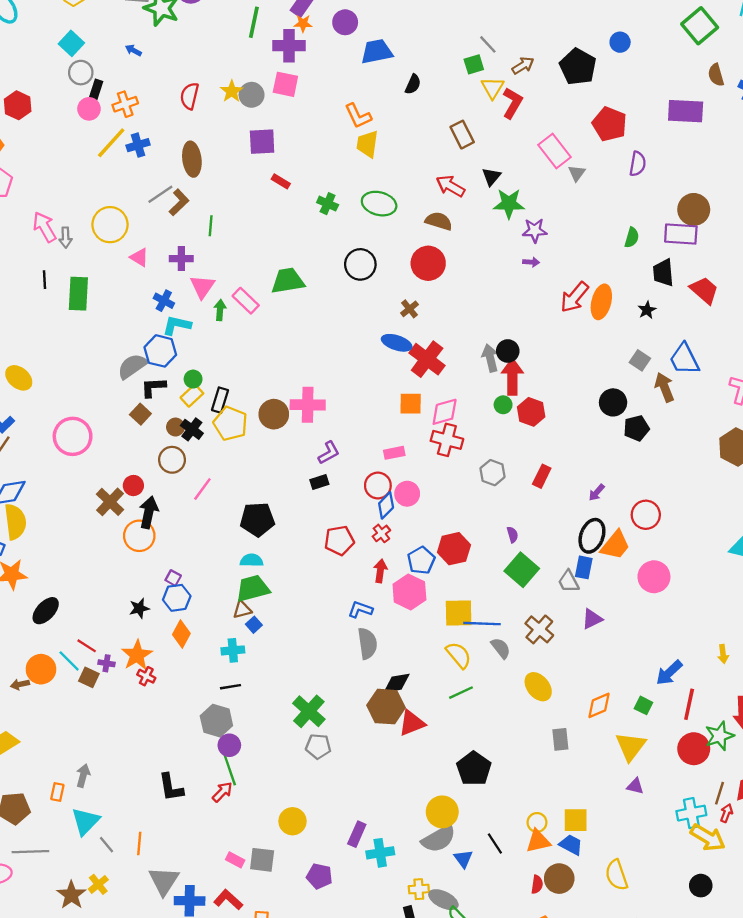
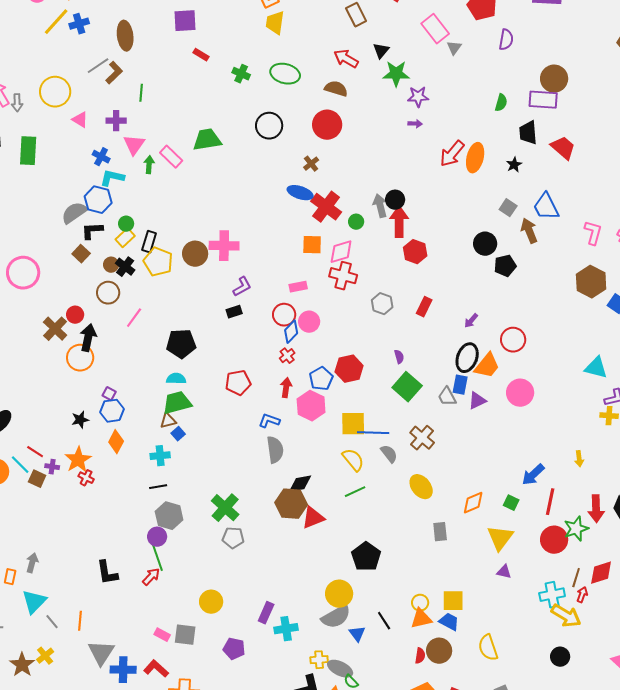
green circle: (503, 405) -> (356, 222), moved
red pentagon: (339, 540) -> (238, 383), moved
purple triangle: (592, 619) -> (477, 401), moved
gray hexagon: (216, 721) -> (169, 516), moved

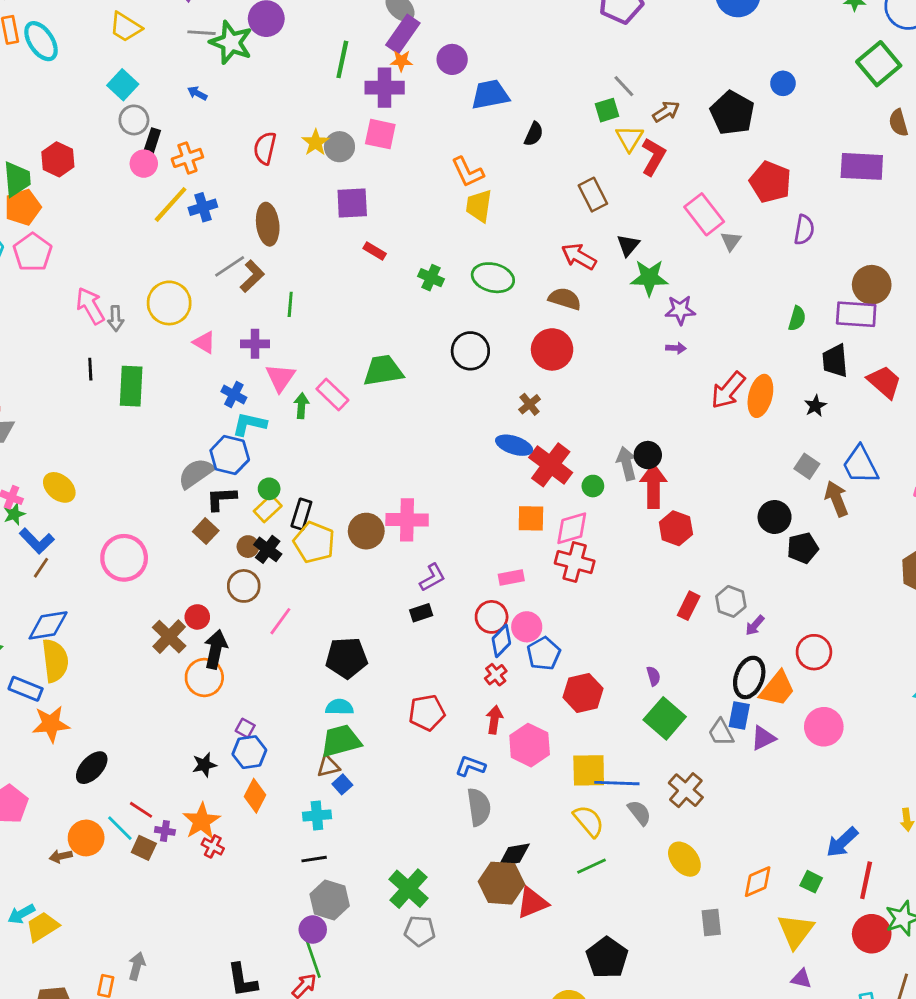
gray hexagon: (382, 304) -> (731, 601), moved
blue pentagon: (321, 379) -> (544, 654), moved

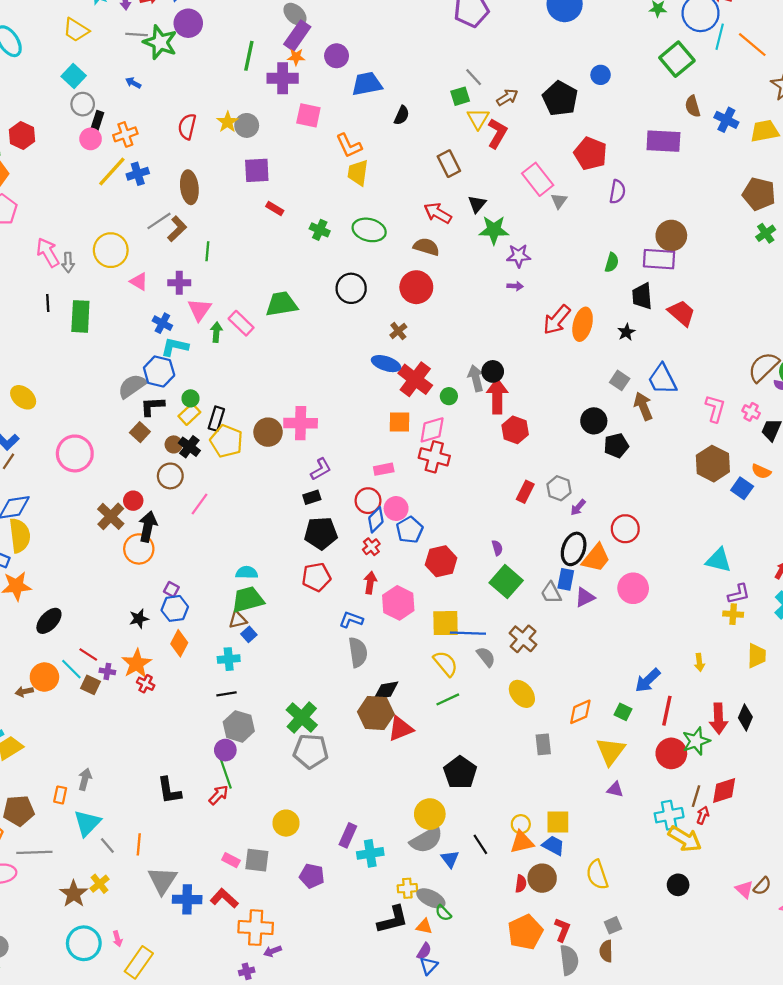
pink square: (380, 134) -> (308, 115), moved
black pentagon: (347, 658) -> (321, 533), moved
gray pentagon: (420, 931) -> (311, 751), size x1.4

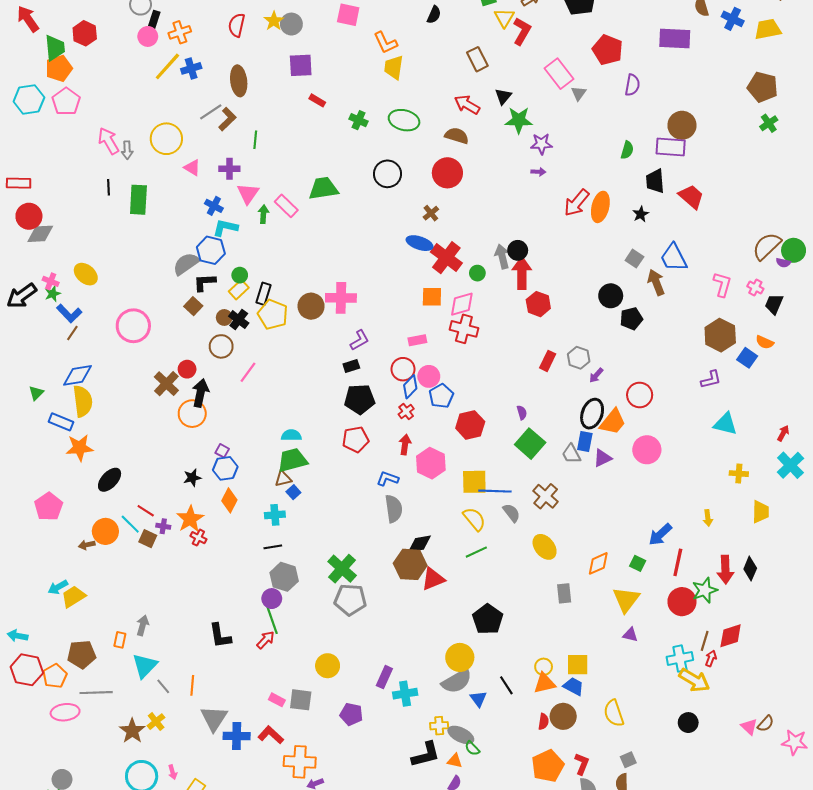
purple L-shape: (739, 594) -> (711, 379), moved

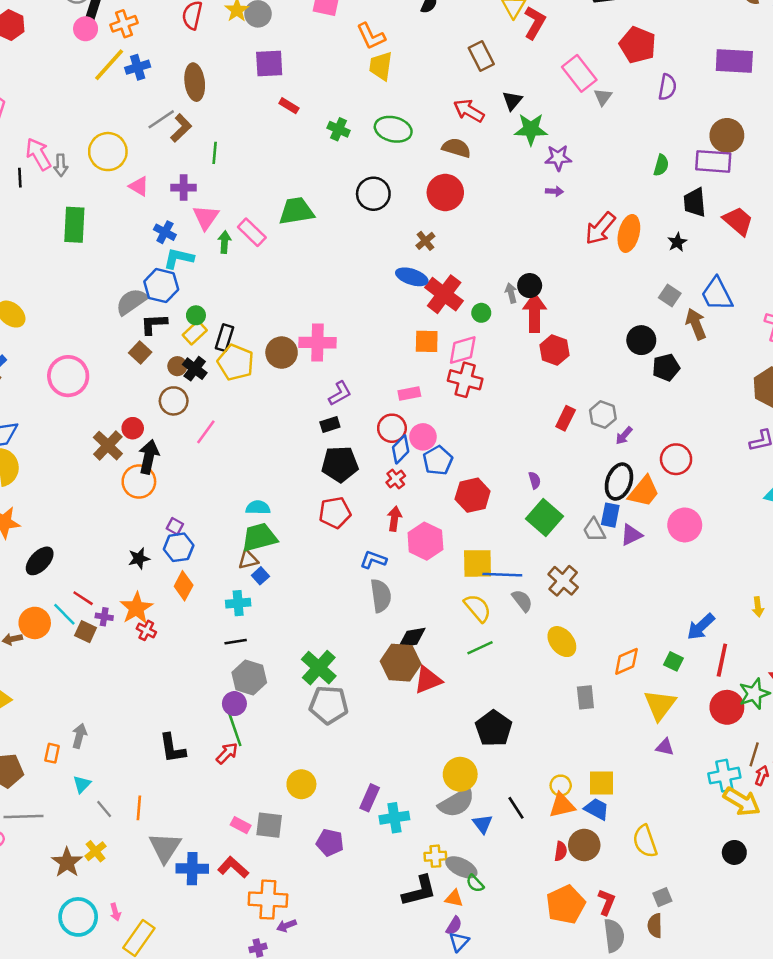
purple rectangle: (675, 39) -> (734, 61), moved
black line: (108, 187) -> (20, 178), moved
gray arrow: (502, 257) -> (511, 293), size x0.7
cyan triangle: (145, 666) -> (82, 784), size x0.6

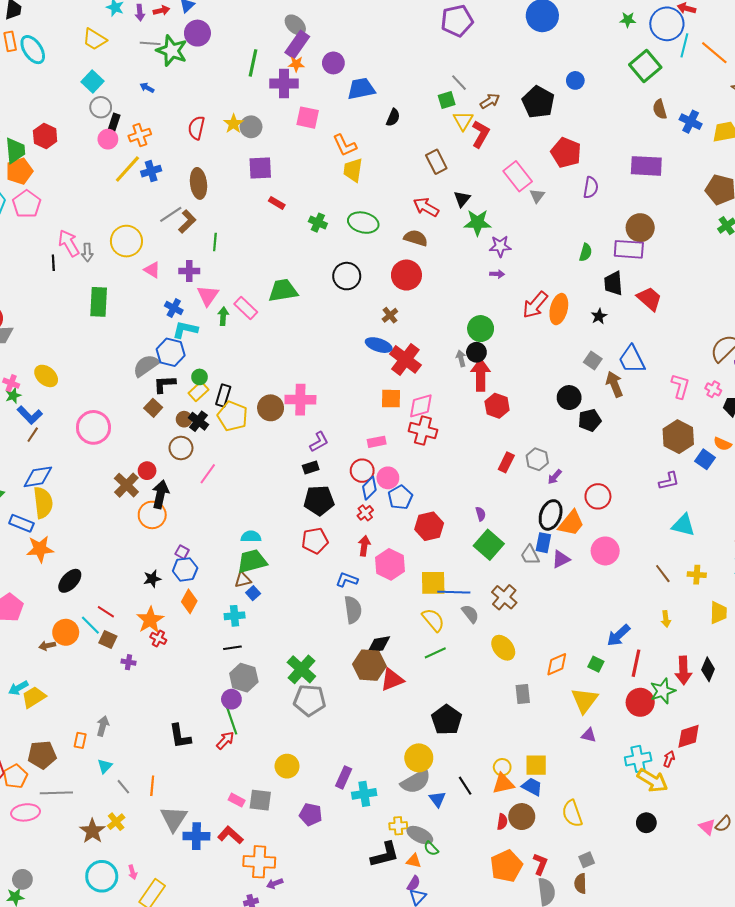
green circle: (481, 313) -> (481, 329), moved, size x1.6
purple cross: (104, 617) -> (128, 662), moved
brown line: (754, 754) -> (663, 574), moved, turned -54

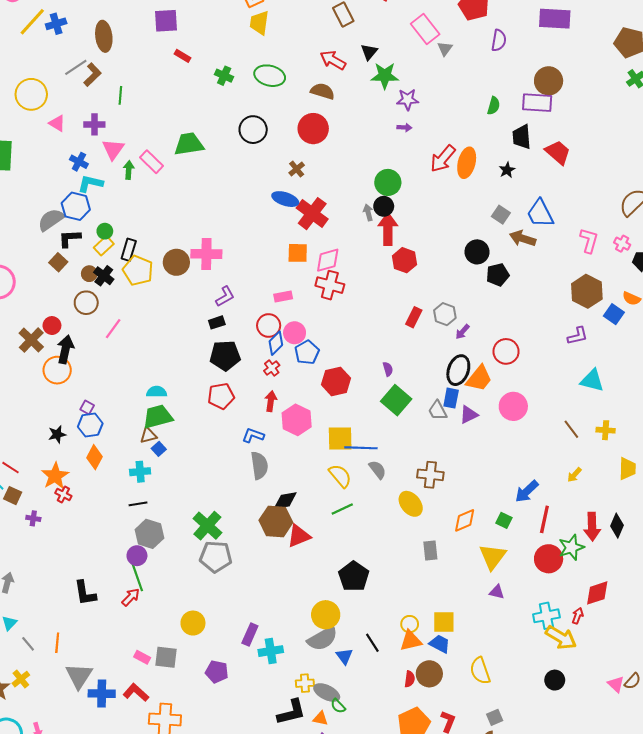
brown arrow: (614, 384) -> (523, 238), turned -50
brown cross: (504, 597) -> (430, 475), moved, turned -35
yellow arrow: (666, 619) -> (574, 475), turned 49

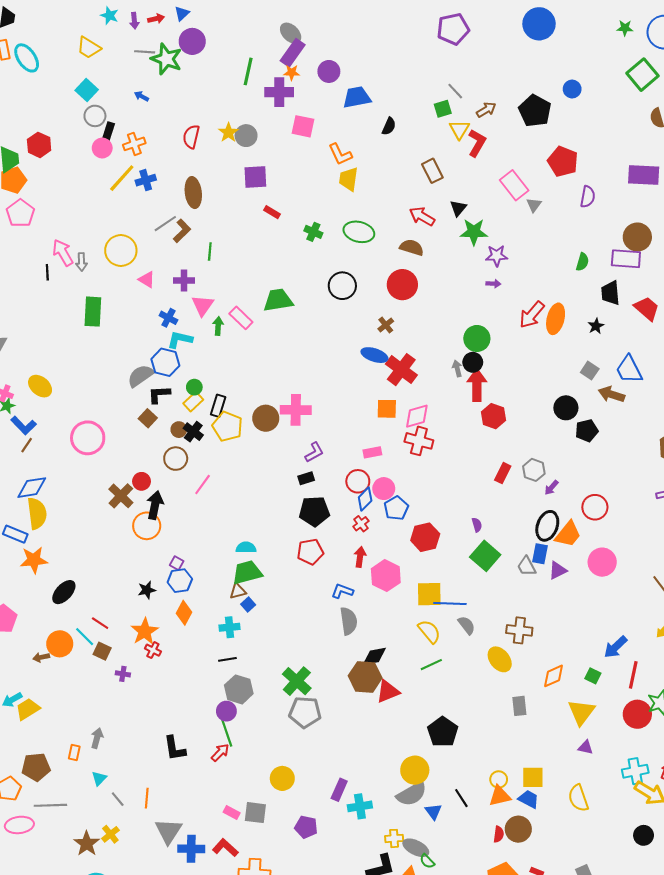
yellow semicircle: (480, 671) -> (578, 798), moved

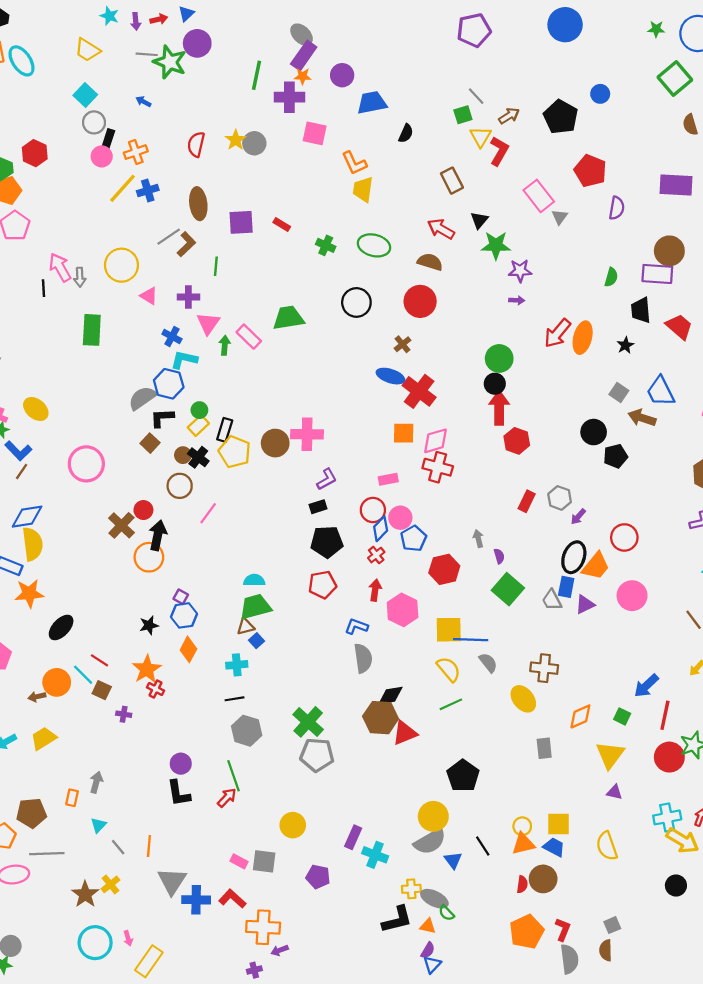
purple square: (255, 177) -> (241, 222), moved
gray arrow: (457, 369) -> (478, 539), moved
yellow trapezoid: (28, 709) -> (44, 738), moved
purple circle: (226, 711) -> (181, 764), moved
cyan cross: (360, 806) -> (375, 855), turned 30

